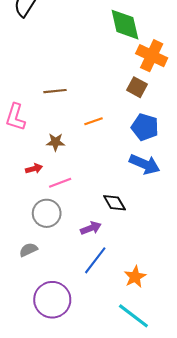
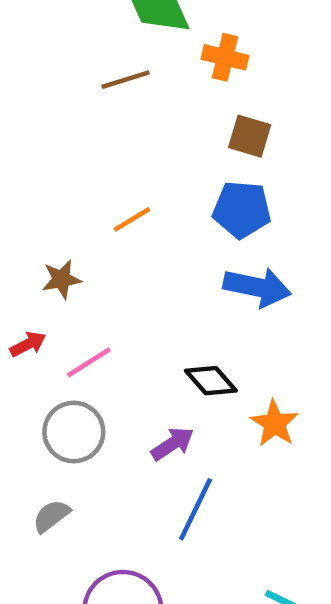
orange cross: (152, 56) -> (225, 57), size x0.7
brown square: (137, 87) -> (250, 136), moved
brown line: (55, 91) -> (126, 80), moved
orange star: (135, 277) -> (274, 423), moved

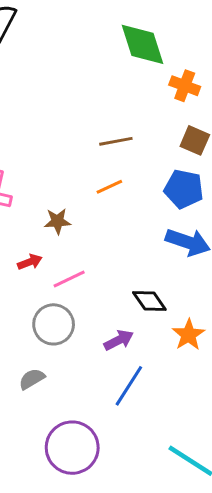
brown line: (126, 80) -> (116, 141), moved

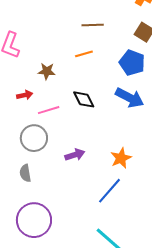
black diamond: (149, 301) -> (84, 99), moved
gray semicircle: (32, 379) -> (25, 173), moved, turned -78
blue line: (129, 386) -> (110, 191), moved

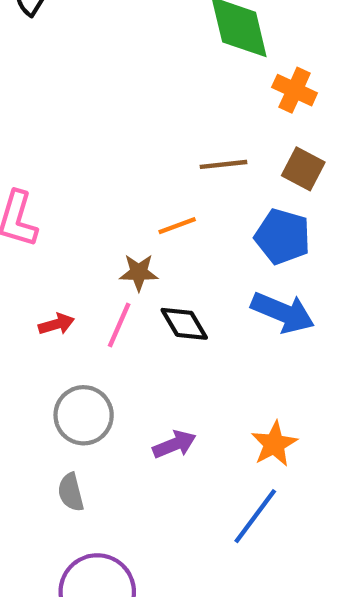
brown line: (93, 25) -> (223, 164), moved
brown star: (47, 71) -> (139, 272), moved
pink line: (49, 110) -> (119, 325), moved, turned -45

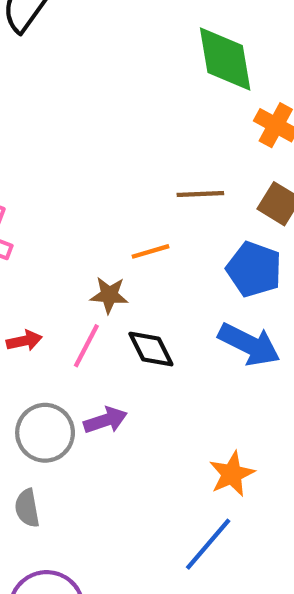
purple arrow: (174, 444) -> (105, 420), moved

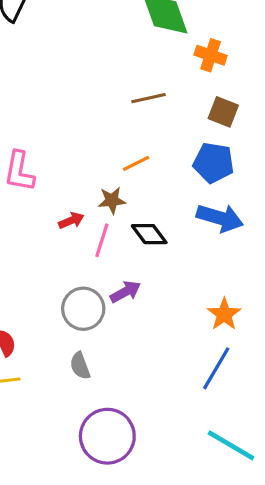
brown line: (200, 194) -> (149, 98), moved
red arrow: (24, 341) -> (71, 220), moved

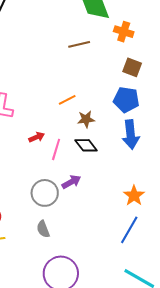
brown line: (149, 98) -> (79, 44), moved
orange line: (136, 163) -> (67, 100), moved
brown star: (112, 200) -> (86, 119), moved
blue arrow: (220, 218) -> (131, 135), turned 68

